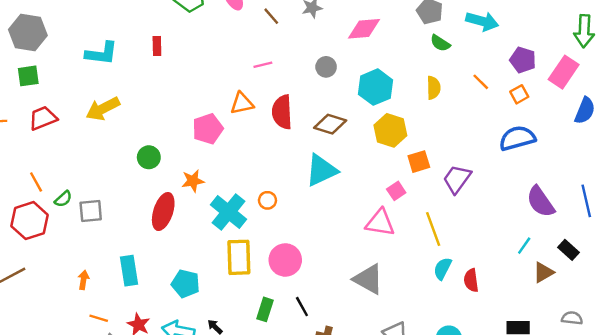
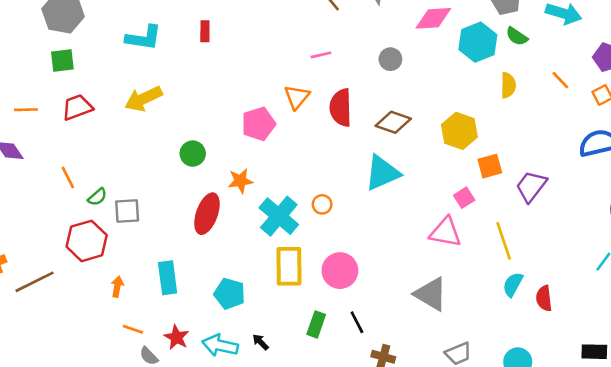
cyan hexagon: (376, 87) -> (478, 42), moved
orange triangle: (242, 103) -> (297, 97), turned -40
red hexagon: (30, 221) -> (87, 241), moved

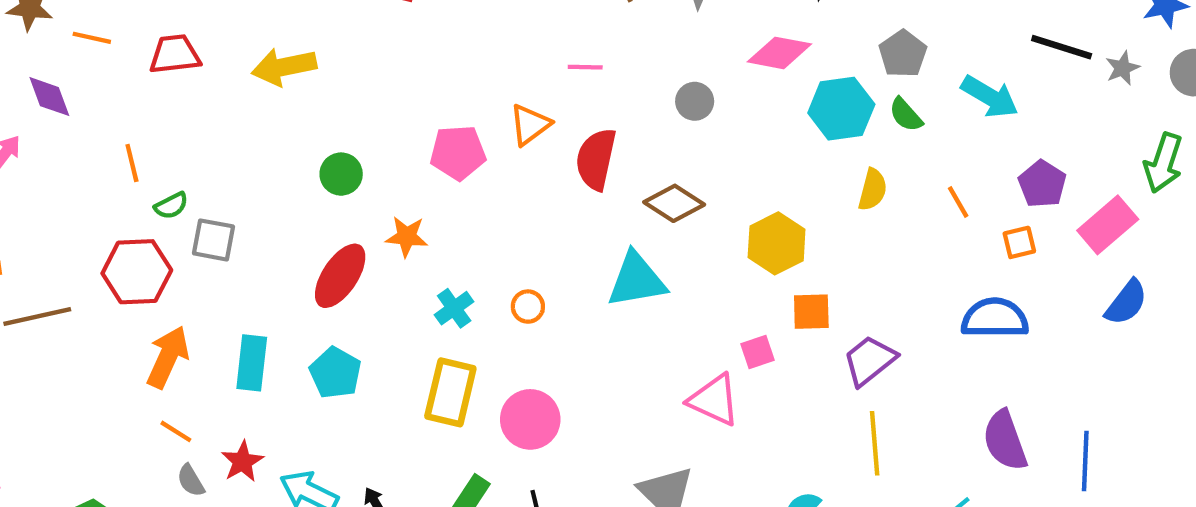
cyan cross: (279, 216) -> (454, 308), size x0.6
yellow line: (504, 241) -> (875, 443), moved
orange arrow: (117, 287) -> (168, 357), size x1.8
cyan pentagon: (230, 294) -> (335, 373), moved

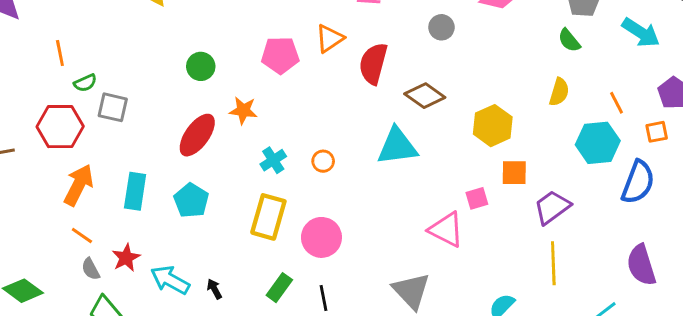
cyan hexagon: (841, 109) -> (598, 143), moved
green semicircle: (906, 115) -> (569, 40), moved
blue semicircle: (995, 318) -> (638, 182), turned 108

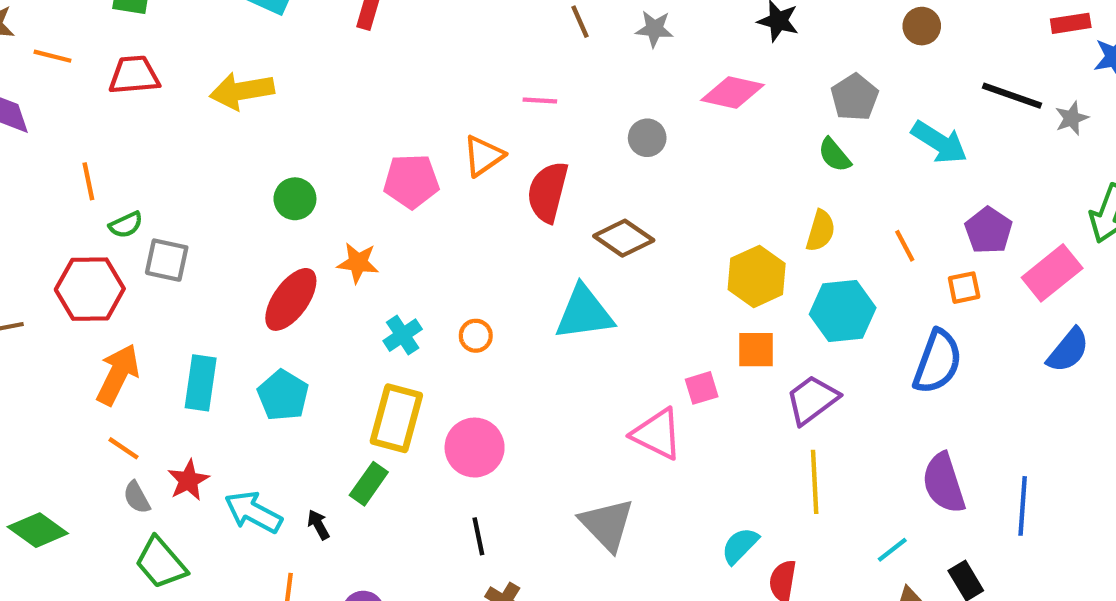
yellow hexagon: (493, 126) -> (757, 276), moved
cyan hexagon: (598, 143) -> (843, 311), moved
green rectangle: (279, 288) -> (369, 484), moved

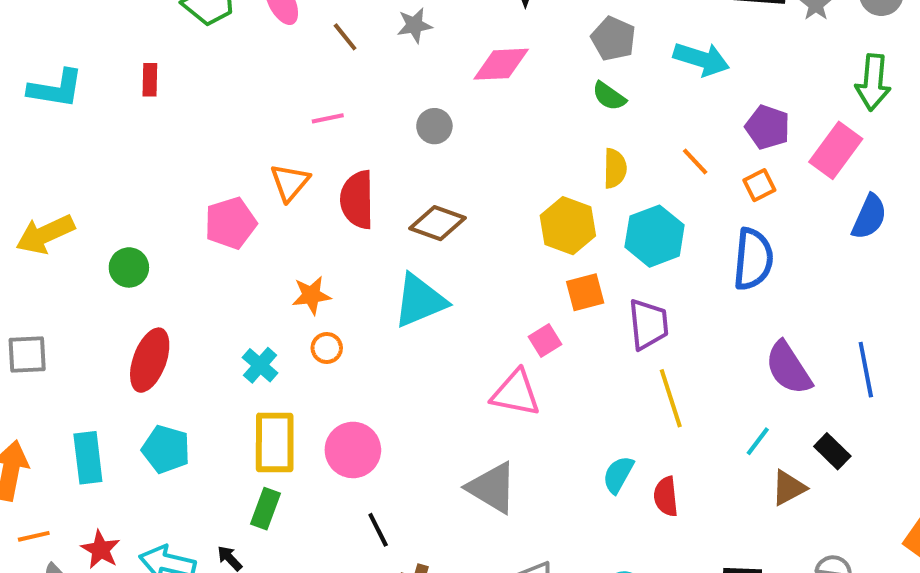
yellow arrow: (242, 91) -> (45, 234), moved
orange star: (358, 263) -> (311, 295), moved
purple trapezoid: (812, 400) -> (648, 324), turned 136
orange line: (124, 448) -> (34, 536), turned -32

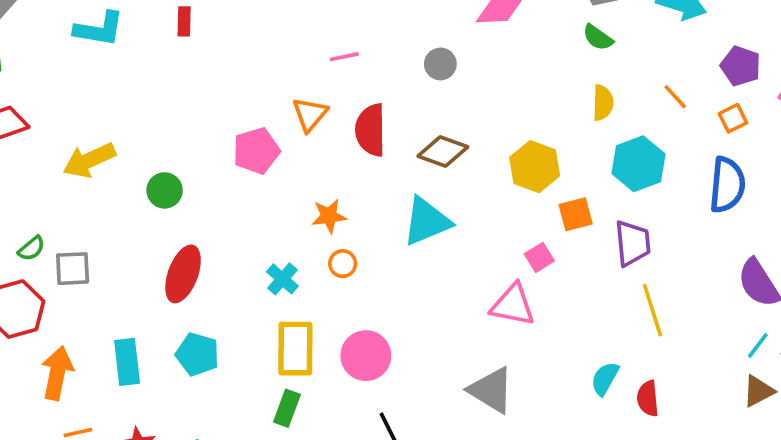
yellow hexagon: (568, 226) -> (535, 167), moved
cyan line: (758, 441) -> (758, 345), moved

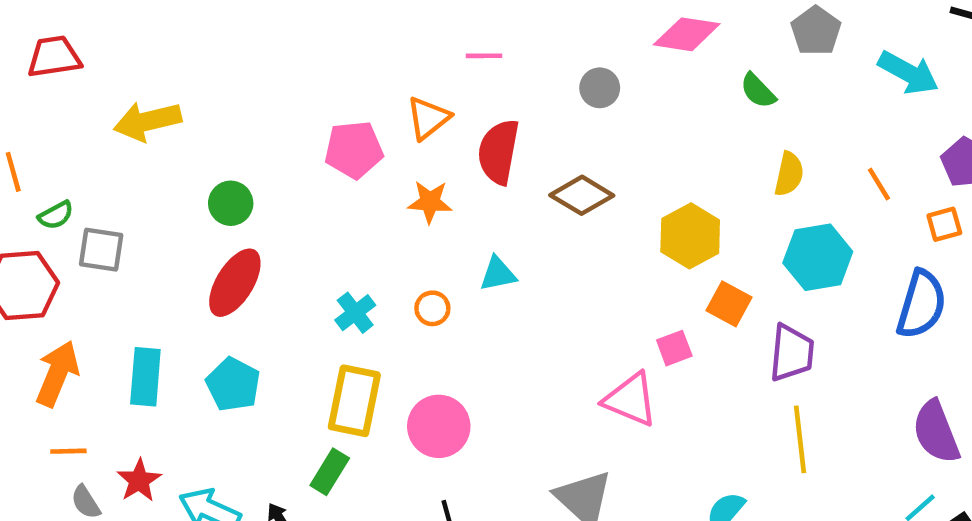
green semicircle: (598, 37) -> (758, 91), moved
green circle: (165, 190) -> (231, 203), moved
orange square: (576, 214) -> (729, 304), turned 32
orange star: (329, 216) -> (430, 202), moved
cyan triangle: (427, 221) -> (498, 274), moved, size x0.6

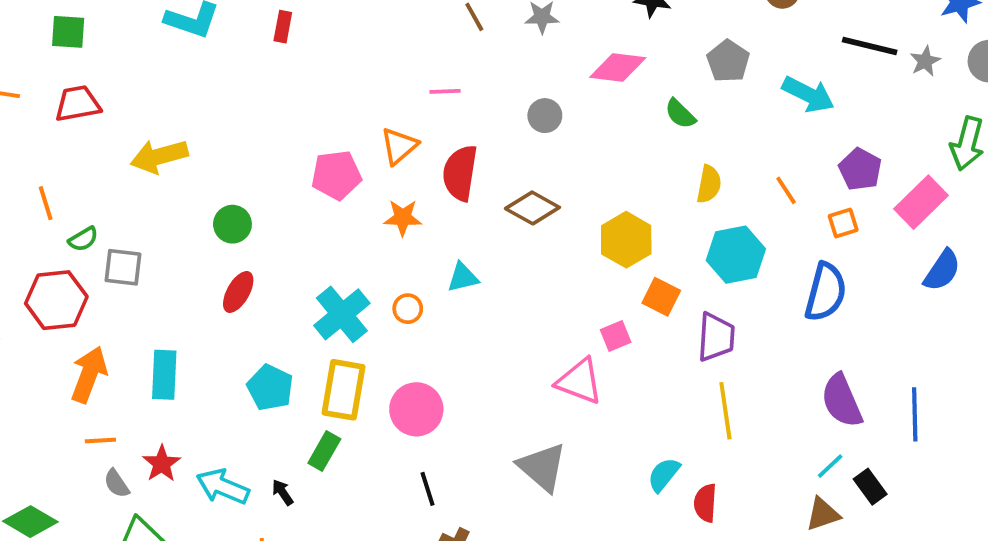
red ellipse: (235, 283) -> (238, 292), size x0.7
cyan cross: (355, 313) -> (342, 314), size x1.6
cyan pentagon: (233, 384) -> (270, 388), moved

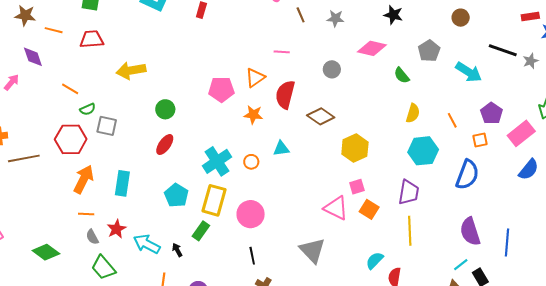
orange line: (46, 203) -> (70, 89), turned -48
yellow hexagon: (626, 240) -> (355, 148), moved
orange square: (661, 297) -> (369, 209), moved

